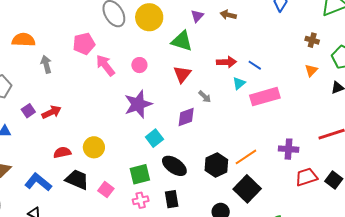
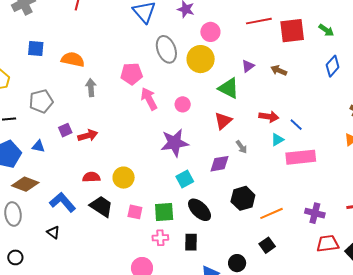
black hexagon: (216, 165) -> (243, 198), moved
black square: (247, 189) -> (267, 245), size x0.6
pink square: (106, 190) -> (135, 212), moved, turned -35

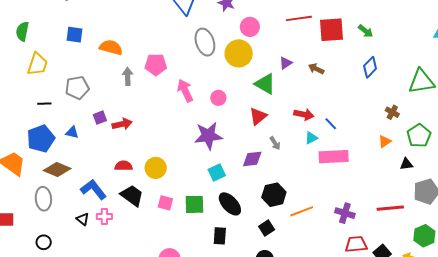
pink pentagon: (132, 74) -> (156, 65), moved
pink cross: (160, 238) -> (104, 216), moved
black square: (267, 245) -> (267, 228), moved

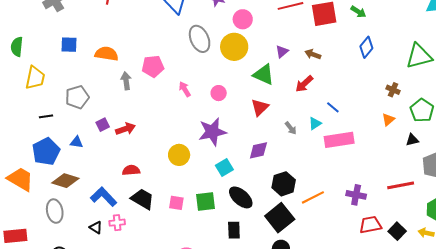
pink arrow: (185, 91) -> (185, 89), size x0.7
red arrow: (304, 114) -> (304, 84), moved, turned 132
gray arrow: (275, 143) -> (291, 128), moved
yellow circle: (156, 168) -> (179, 155), moved
black square: (267, 228) -> (280, 218), size x1.8

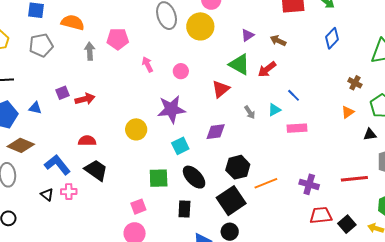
green triangle: (264, 75) -> (239, 64), moved
gray pentagon: (77, 97) -> (41, 45), moved
pink rectangle: (339, 140) -> (297, 128), size x0.7
pink square: (176, 203) -> (138, 207), moved, turned -35

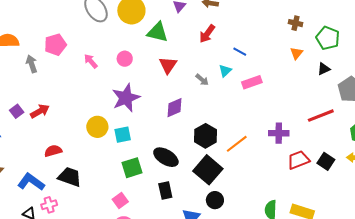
green triangle: (239, 64) -> (158, 32), moved
cyan square: (180, 146) -> (123, 135), moved, turned 30

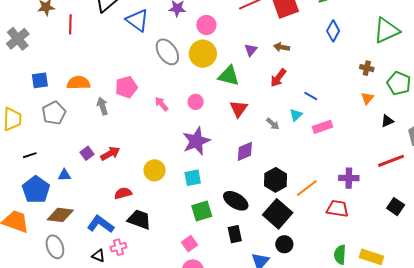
black triangle: (324, 69) -> (387, 121), moved
yellow circle: (97, 127) -> (155, 170), moved
red trapezoid: (298, 160) -> (337, 209), moved, turned 30

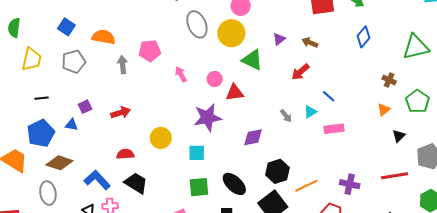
blue square: (40, 80) -> (66, 27), turned 30
red triangle: (239, 109) -> (235, 93), moved, turned 36
black triangle: (387, 121) -> (399, 136), turned -32
purple square: (87, 153) -> (85, 107), moved

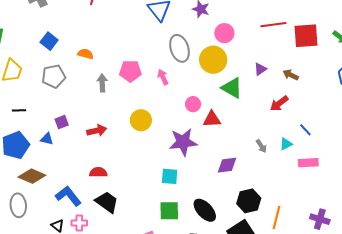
orange semicircle: (104, 37) -> (86, 54), size x0.7
pink arrow: (181, 74) -> (163, 77), moved
yellow circle: (161, 138) -> (141, 120), moved
orange line: (306, 186) -> (277, 217), turned -55

